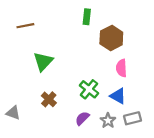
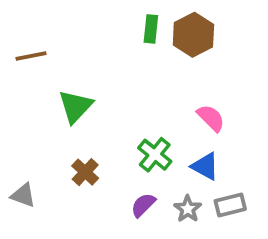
brown line: (25, 26) -> (31, 56), moved
brown hexagon: (111, 38) -> (193, 35), moved
pink semicircle: (121, 68) -> (211, 118), turned 138

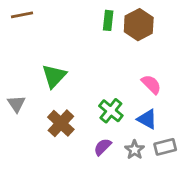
brown line: (31, 56) -> (22, 15), moved
brown cross: (85, 172) -> (61, 123), size x1.4
gray triangle: (23, 195) -> (16, 104), moved, turned 36

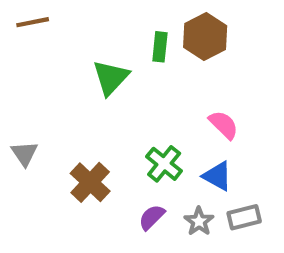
green rectangle: (108, 20) -> (160, 47), moved
green triangle: (54, 76) -> (111, 78), moved

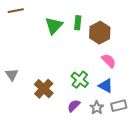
brown hexagon: (205, 37) -> (100, 33), moved
green triangle: (111, 78) -> (54, 26), moved

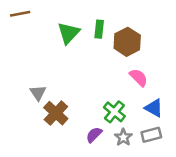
gray triangle: (12, 75) -> (38, 93), moved
green cross: (80, 80) -> (114, 112), moved
blue triangle: (106, 86) -> (154, 108), moved

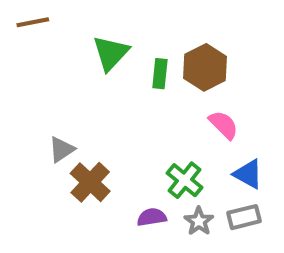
green rectangle: (99, 29) -> (160, 74), moved
gray triangle: (38, 93) -> (61, 149), turned 30
purple semicircle: (94, 135) -> (152, 217), turned 36

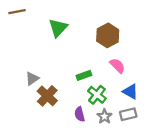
green rectangle: (160, 74) -> (84, 75), moved, turned 64
purple semicircle: (152, 217) -> (80, 114), turned -96

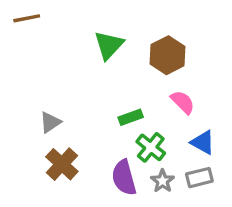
green triangle: (58, 28) -> (109, 45), moved
brown cross: (47, 96) -> (62, 164), moved
purple semicircle: (80, 114) -> (124, 178), size x1.5

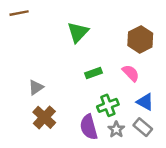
brown hexagon: (168, 55) -> (140, 39), moved
green rectangle: (131, 117) -> (93, 73), moved
green cross: (151, 147) -> (108, 105), turned 30
gray rectangle: (199, 178) -> (143, 127), turned 54

